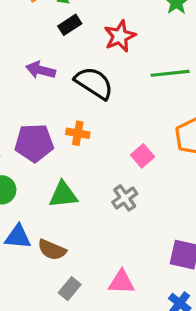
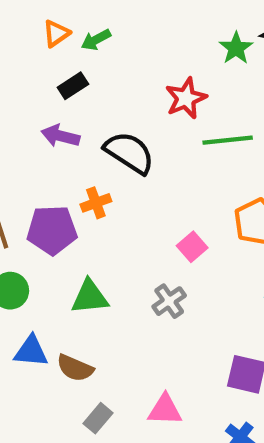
black rectangle: (70, 25) -> (73, 86), moved
red star: (120, 36) -> (186, 98), moved
orange cross: (78, 133) -> (96, 203), moved, turned -30

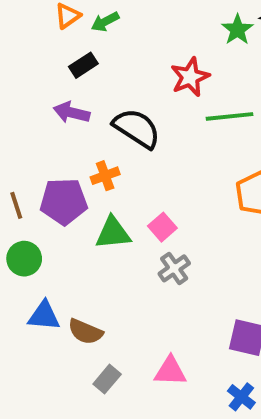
pink square: (192, 247) -> (162, 227), moved
green triangle: (90, 297) -> (113, 233), moved

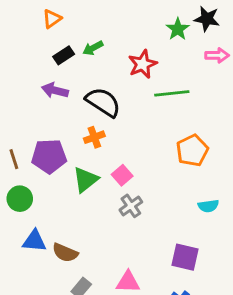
green arrow: (105, 22) -> (93, 48), moved
orange cross: (105, 176) -> (94, 137), moved
green triangle: (113, 233) -> (86, 180), turned -32

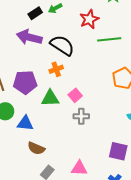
purple arrow: (55, 90) -> (29, 37), size x1.4
green triangle: (86, 180) -> (50, 98), turned 36
gray cross: (131, 206) -> (81, 116), turned 35
blue triangle: (34, 241) -> (25, 123), moved

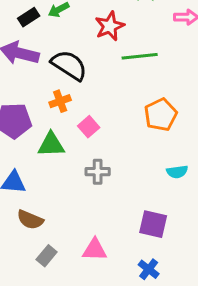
pink square: (75, 95) -> (89, 127), moved

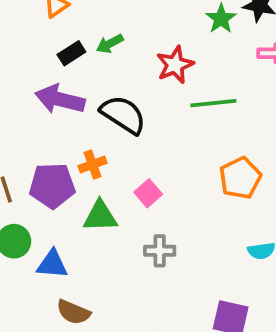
orange cross: (60, 101) -> (93, 165), moved

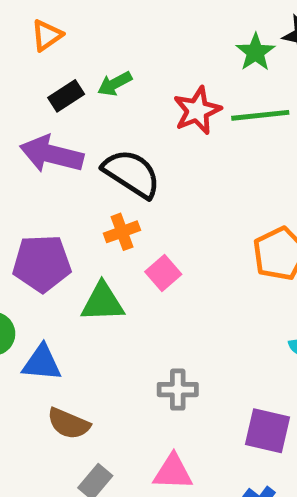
green line: (213, 103) -> (260, 115), moved
orange cross: (93, 165) -> (122, 232), moved
gray cross: (160, 251) -> (178, 390), moved

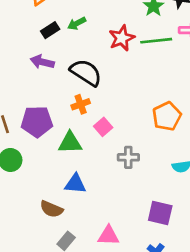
purple arrow: (52, 154) -> (42, 62), size x0.7
blue triangle: (42, 363) -> (75, 184), moved
gray cross: (178, 390) -> (128, 157), moved

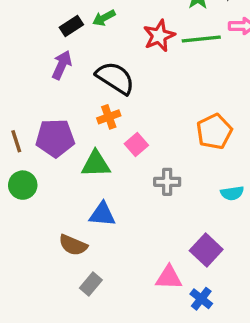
purple arrow: (42, 62) -> (62, 65), turned 100
purple square: (160, 213) -> (206, 250), turned 30
pink triangle: (108, 236) -> (169, 278), moved

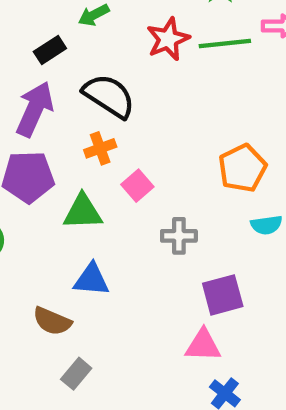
black rectangle: (71, 26) -> (50, 50), moved
purple arrow: (62, 65) -> (35, 109), moved, size x1.4
cyan semicircle: (232, 193) -> (266, 225), moved
purple square: (206, 250) -> (223, 295), moved, turned 32
pink triangle: (169, 278) -> (203, 345), moved

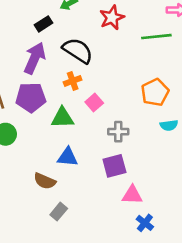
green line: (225, 43) -> (156, 37), moved
purple square: (223, 295) -> (114, 166), moved

